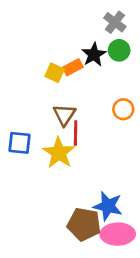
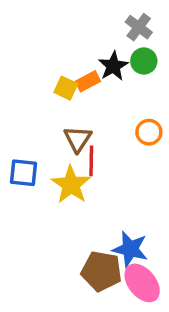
pink ellipse: (118, 234) -> (142, 283), turned 52

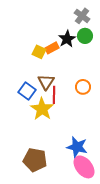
orange circle: (149, 132) -> (83, 87), moved
blue square: (24, 173) -> (27, 91), moved, turned 30
brown pentagon: (101, 271) -> (35, 160), moved

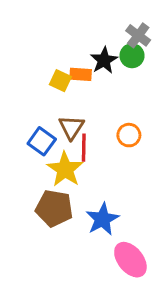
gray cross: (82, 16) -> (138, 35), moved
orange rectangle: (52, 48) -> (81, 74), turned 32
blue star: (77, 147) -> (102, 219), moved, turned 30
brown pentagon: (35, 160) -> (54, 208), moved

